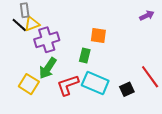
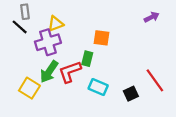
yellow triangle: (32, 24) -> (56, 24), moved
cyan rectangle: (95, 83) -> (98, 87), size x0.7
red L-shape: (68, 85) -> (70, 72), moved

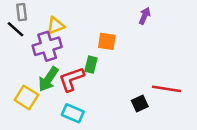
purple arrow: (152, 17) -> (145, 16), moved, turned -40
red line: (155, 80) -> (166, 89), turned -45
cyan rectangle: (98, 87) -> (73, 113), moved

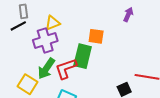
black line: (15, 29) -> (18, 26), turned -70
green rectangle: (91, 65) -> (83, 56), size x1.6

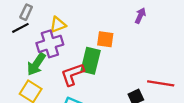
gray rectangle: (23, 11) -> (26, 12), turned 32
green arrow: (46, 69) -> (36, 64), moved

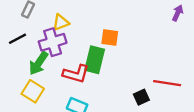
purple arrow: (140, 16) -> (178, 13), moved
black line: (20, 28) -> (18, 39), moved
red L-shape: (72, 74) -> (76, 74), turned -145

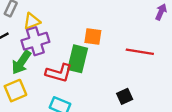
yellow triangle: (61, 22) -> (32, 21), moved
red line: (167, 83) -> (140, 52), moved
yellow square: (33, 91) -> (15, 91), turned 35

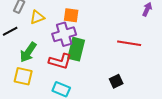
orange square: (93, 37) -> (71, 15), moved
purple cross: (35, 41) -> (64, 34), moved
yellow square: (15, 91) -> (23, 76), turned 36

